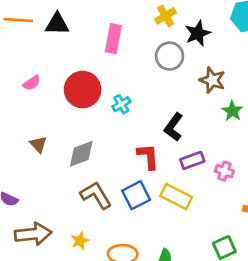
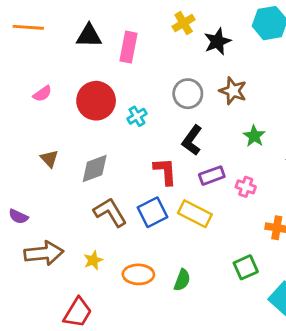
black triangle: (57, 24) -> (89, 36), moved
gray circle: (170, 56) -> (188, 94), moved
green star: (232, 111) -> (254, 136), moved

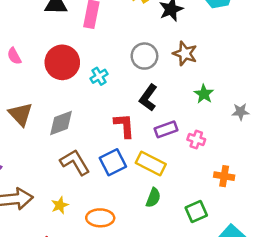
pink semicircle: (42, 94) -> (14, 56), turned 96
brown triangle: (49, 159) -> (21, 114), size x1.5
green semicircle: (182, 280) -> (153, 198), moved

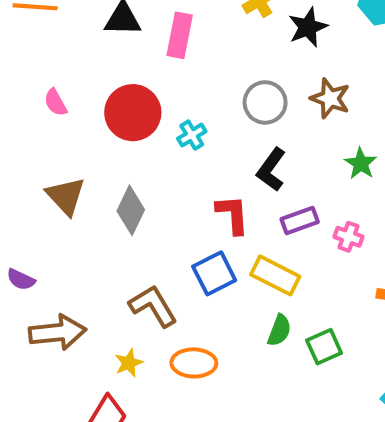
gray diamond: (61, 123) -> (131, 210), turned -44
brown L-shape: (75, 162) -> (153, 306), moved
yellow star: (60, 205) -> (129, 363), moved
green square: (196, 212) -> (324, 347), moved

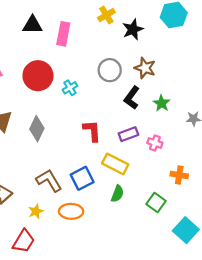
black L-shape: (271, 170) -> (132, 98), moved
blue square: (214, 273) -> (82, 178), moved
green square: (324, 347) -> (156, 203), moved, turned -30

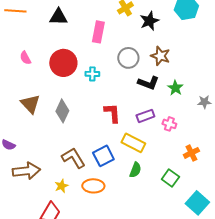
pink rectangle: (63, 34) -> (98, 32), moved
cyan cross: (70, 88) -> (92, 74), turned 32
black L-shape: (132, 98) -> (148, 83), turned -105
orange cross: (179, 175) -> (191, 153), turned -35

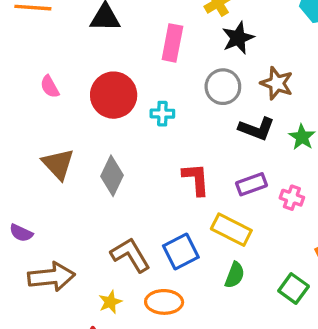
black star: (149, 21) -> (238, 38), moved

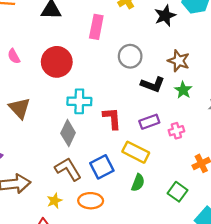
black star: (238, 38) -> (165, 16), moved
brown star: (277, 83) -> (179, 61), moved
cyan cross: (162, 114) -> (79, 101), moved, size x1.5
gray diamond: (112, 176) -> (68, 133), moved
pink cross: (292, 198) -> (176, 131), turned -35

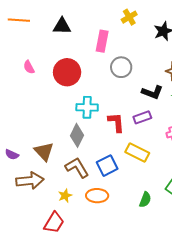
gray circle: (130, 56) -> (121, 67), moved
brown triangle: (20, 108) -> (44, 151), moved
purple rectangle: (149, 122) -> (142, 117), moved
green semicircle: (138, 183) -> (145, 200), moved

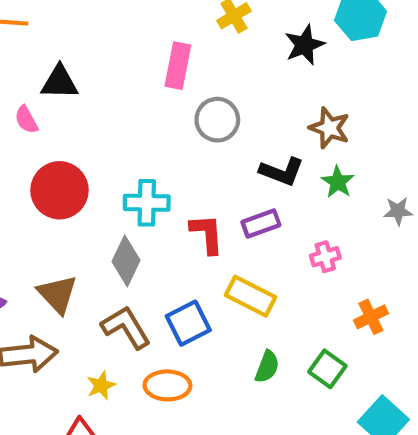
black triangle: (62, 26) -> (59, 82), moved
red circle: (67, 72) -> (59, 190), moved
green semicircle: (145, 200) -> (267, 367), moved

